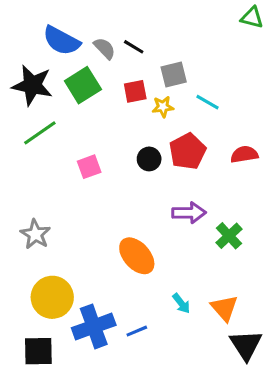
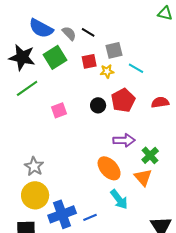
gray star: (35, 234) -> (34, 166), moved
orange ellipse: (137, 256) -> (109, 168), moved
cyan arrow: (181, 303) -> (119, 199), size x1.5
orange triangle: (224, 308) -> (143, 177), moved

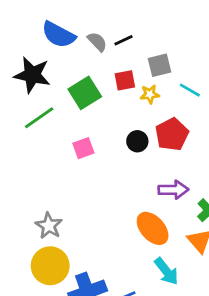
black line: (88, 32) -> (123, 40), turned -56
green square: (55, 57) -> (85, 93), moved

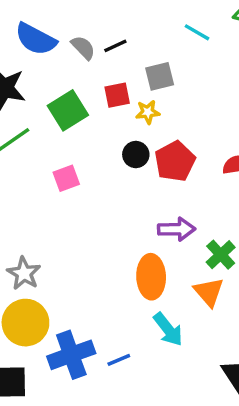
cyan line: (190, 90) -> (197, 32), moved
black circle: (137, 141) -> (136, 155), moved
orange ellipse: (153, 228) -> (151, 277), turned 40

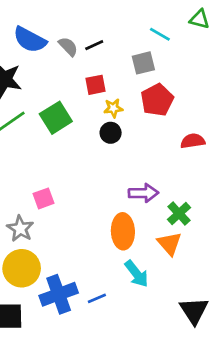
gray square: (160, 76) -> (143, 63), moved
green square: (68, 110) -> (56, 118), moved
yellow star: (148, 112) -> (113, 108), moved
red pentagon: (175, 161) -> (157, 100), moved
pink square: (66, 178) -> (44, 198), moved

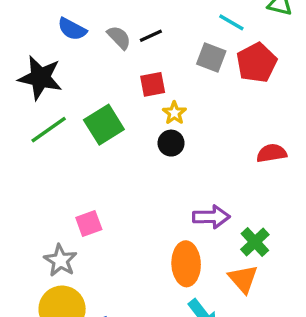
blue semicircle: (30, 40) -> (72, 29), size x0.7
gray square: (143, 63) -> (211, 58), turned 35
red pentagon: (157, 100) -> (257, 63), moved
yellow star: (113, 108) -> (174, 113), turned -30

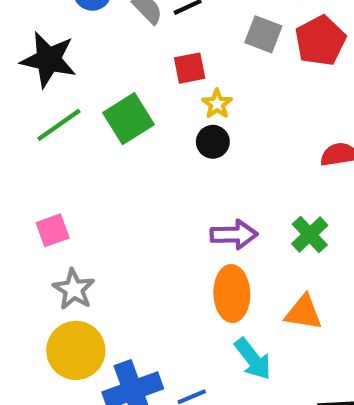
purple arrow: (211, 217) -> (234, 235), moved
pink square: (89, 224) -> (53, 230), moved
green cross: (255, 242) -> (310, 235), moved
orange triangle: (243, 279) -> (303, 312), turned -40

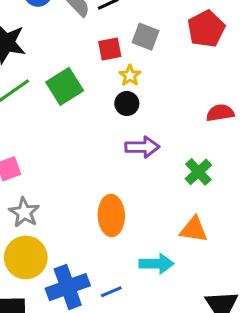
gray square: (263, 34) -> (146, 37), moved
purple arrow: (234, 235) -> (142, 147), moved
orange ellipse: (232, 294) -> (111, 215), moved
cyan arrow: (253, 359) -> (156, 264), turned -52

